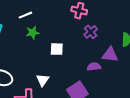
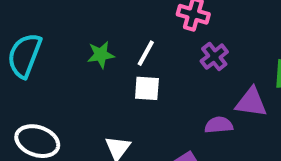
white line: (25, 15) -> (146, 53), moved, turned -40

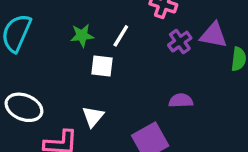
white square: (147, 88) -> (102, 66), moved
purple triangle: (251, 102) -> (214, 35), moved

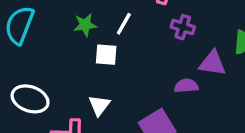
purple triangle: (214, 35) -> (212, 63), moved
purple cross: (180, 42) -> (183, 27), turned -35

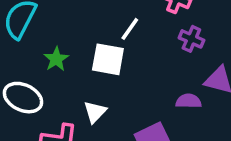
green star: (85, 25) -> (56, 59), moved, turned -30
white square: (106, 55) -> (108, 59), size x1.4

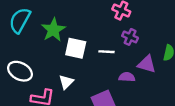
white line: (130, 29) -> (106, 52), moved, turned 56
green star: (56, 59) -> (53, 30), moved, size x1.5

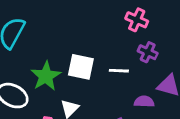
green star: (53, 30) -> (46, 76), moved

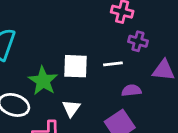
purple semicircle: (144, 102) -> (131, 90), moved

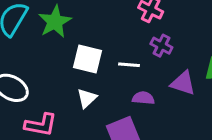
green star: (43, 81) -> (55, 22), moved
white triangle: (71, 108) -> (87, 98), moved

